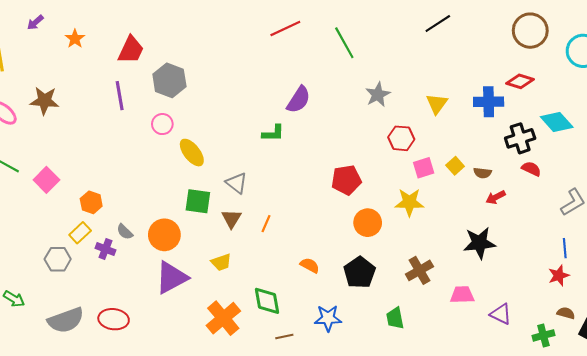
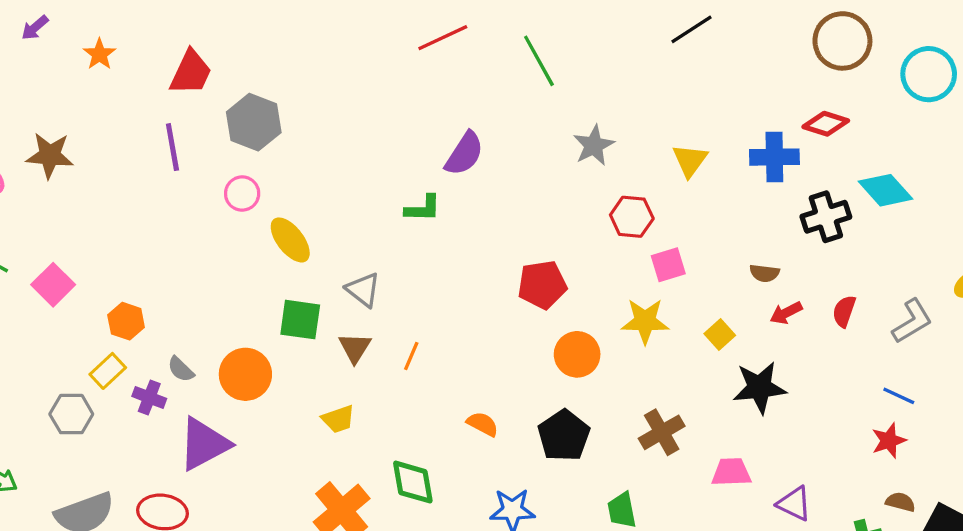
yellow square: (455, 166) -> (720, 334), moved
red semicircle: (531, 169) -> (844, 311), moved, turned -96
blue line: (565, 248) -> (899, 396), turned -60
purple triangle: (171, 278) -> (204, 444), moved

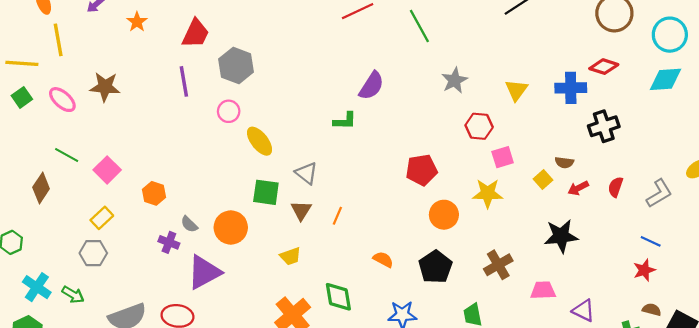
cyan diamond: (886, 190) -> (666, 79), moved, turned -52
yellow square: (720, 334) -> (543, 180), moved
yellow rectangle: (108, 371) -> (102, 218), moved
gray hexagon: (71, 414) -> (93, 253), moved

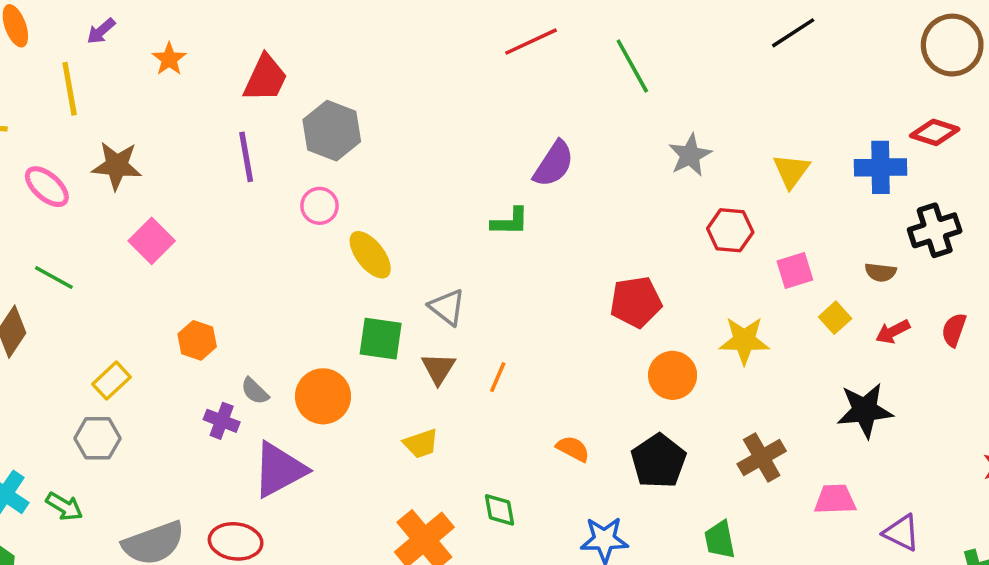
yellow line: (58, 40) -> (70, 89), moved
pink square: (503, 157) -> (795, 270), moved
brown semicircle: (564, 162) -> (880, 272), moved
pink square: (107, 170) -> (152, 241), moved
green diamond: (338, 297) -> (499, 510), size x0.7

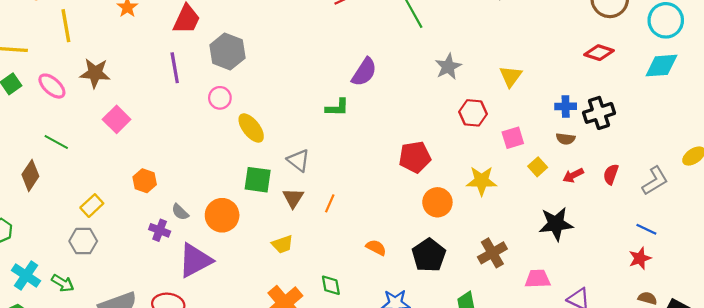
blue cross: (880, 167) -> (566, 106), moved, size x0.7

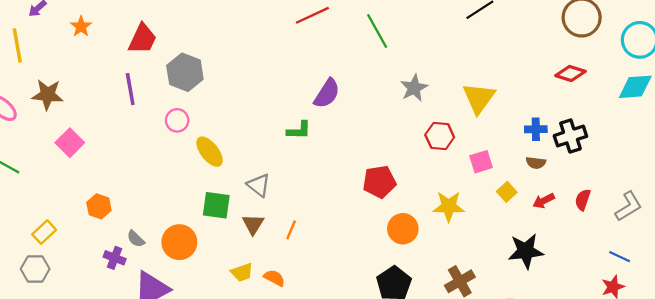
yellow triangle: (511, 76) -> (479, 98), size x1.4
orange semicircle: (376, 248) -> (274, 278), moved

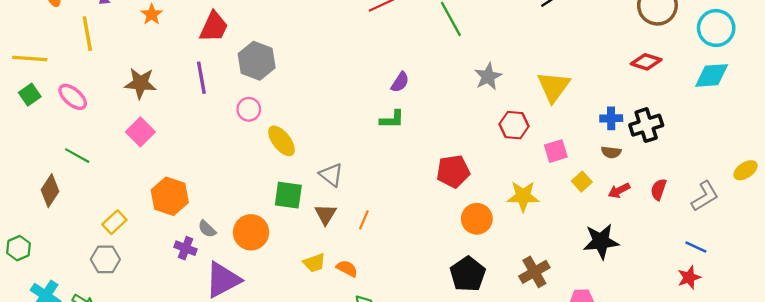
purple semicircle: (327, 94) -> (400, 82), size x0.7
brown star: (48, 95) -> (140, 83), moved
green L-shape: (299, 130) -> (392, 119), moved
orange hexagon: (99, 206) -> (170, 196), size x1.5

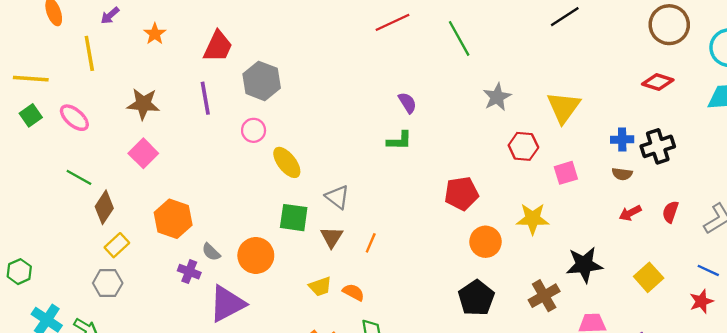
purple semicircle: (400, 82) -> (407, 103), turned -65
yellow square: (582, 182) -> (649, 277), moved, size x1.4
brown diamond: (50, 191) -> (104, 207), moved
black star: (601, 241) -> (584, 265), moved

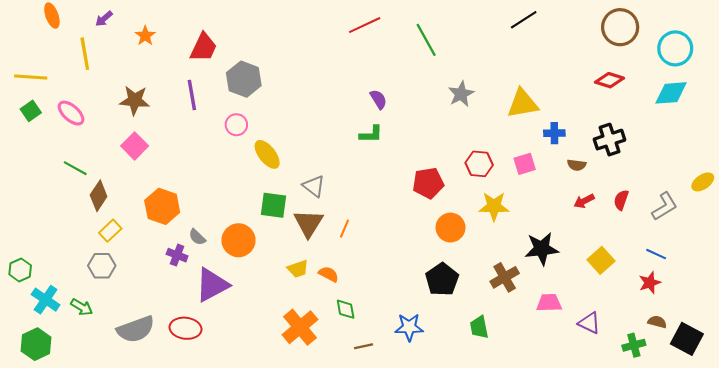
yellow triangle: (564, 107) -> (523, 104), turned 44
blue cross: (622, 140) -> (554, 133), moved
red hexagon: (523, 146) -> (479, 164), moved
brown triangle: (332, 237) -> (308, 223), size x1.4
green hexagon: (19, 272) -> (20, 270), moved

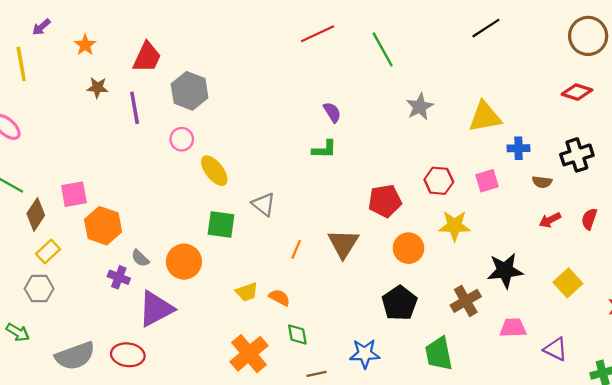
brown star: (135, 100) -> (97, 88), moved, size x0.7
pink square: (135, 146) -> (74, 194), moved, turned 35
brown triangle: (308, 223) -> (343, 244), moved
green trapezoid: (479, 327) -> (439, 354), size x1.4

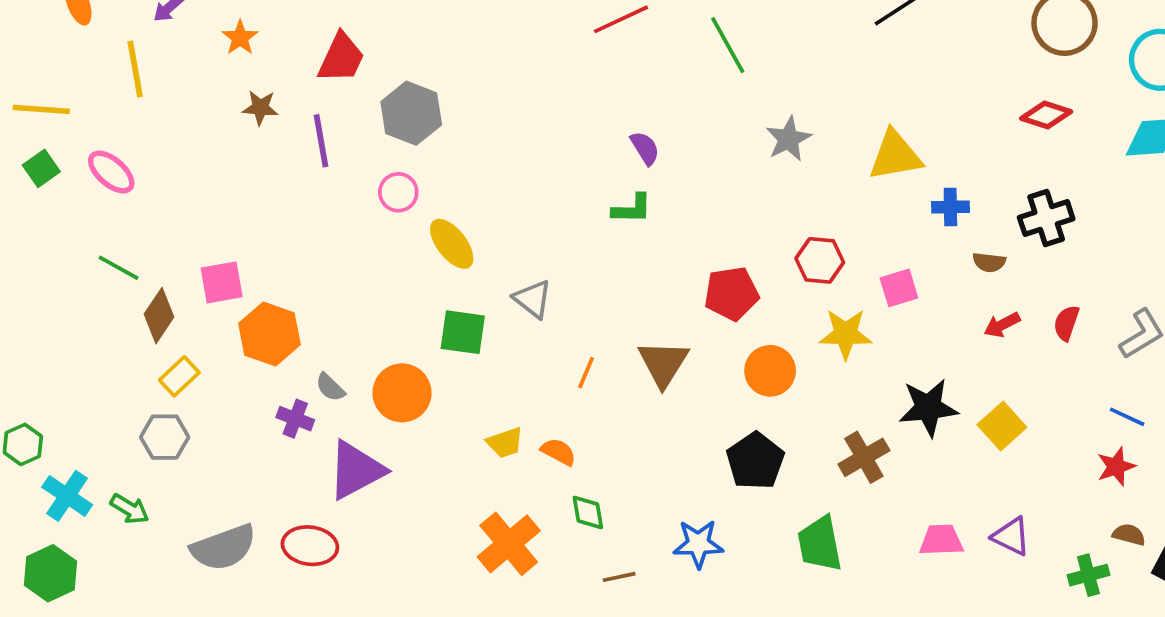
pink square: (487, 181) -> (899, 288), moved
yellow square: (568, 283) -> (1002, 426), moved
pink trapezoid: (513, 328) -> (941, 540), moved

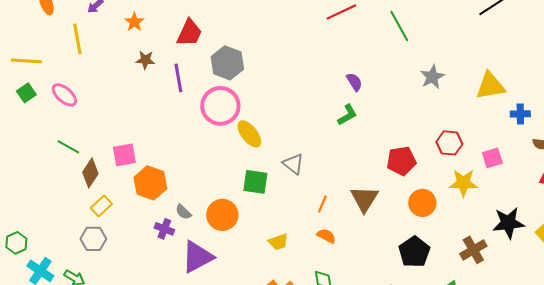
pink circle: (398, 192) -> (220, 106), size x1.8
green L-shape: (632, 209) -> (347, 115), turned -30
orange semicircle: (558, 452) -> (326, 236), moved

